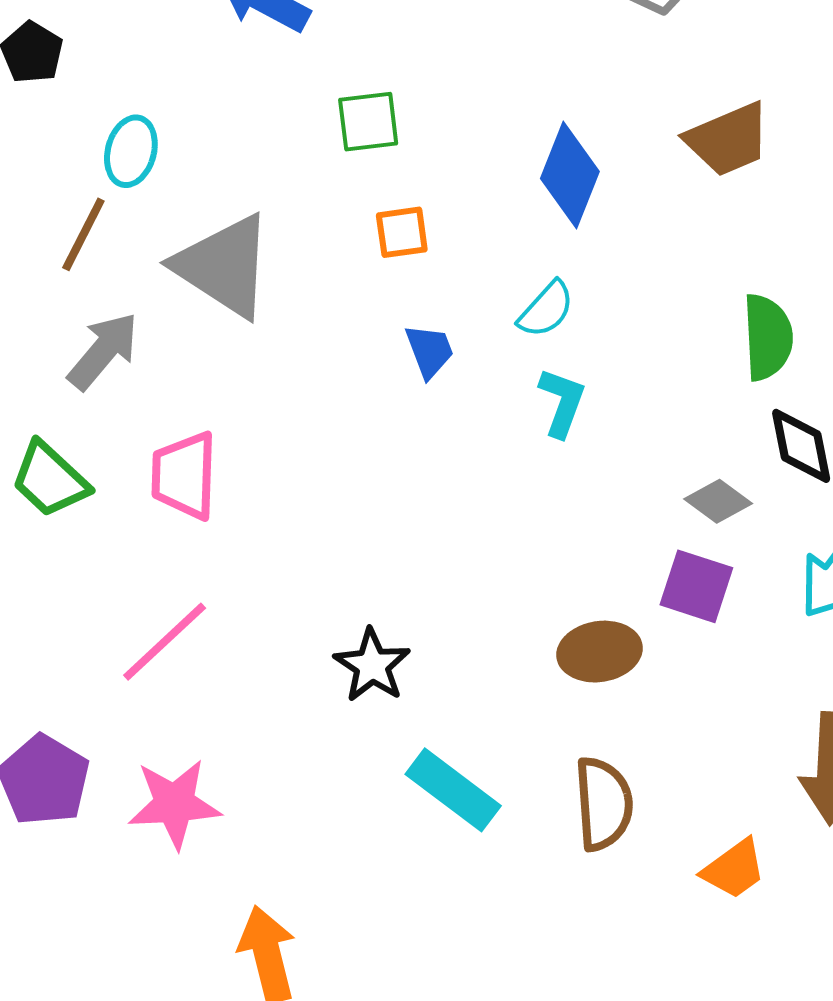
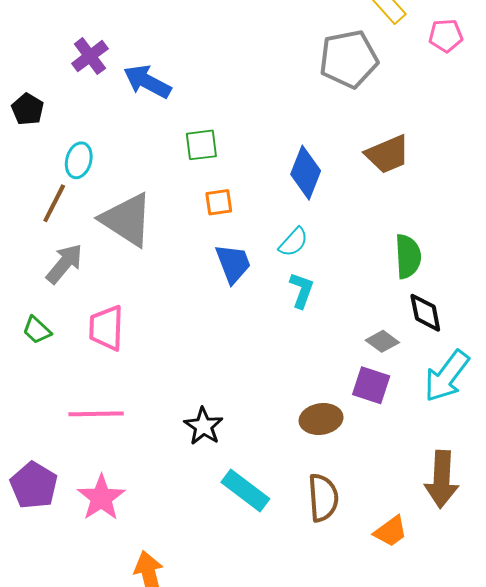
blue trapezoid: (429, 351) -> (233, 264), size x1.4
green trapezoid: (50, 480) -> (37, 330), size x0.7
pink line: (165, 642) -> (96, 414), turned 42
pink star: (174, 804) -> (101, 498), turned -30

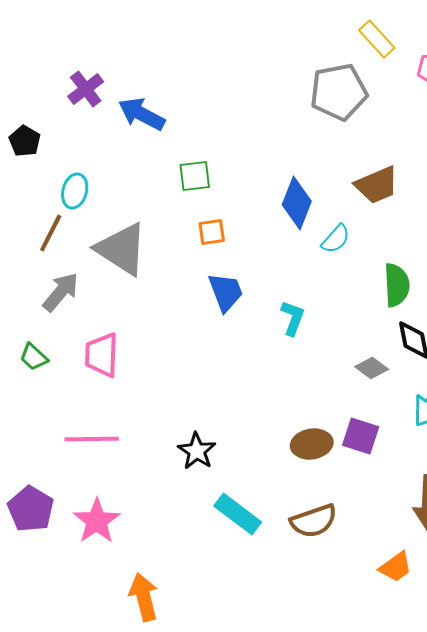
cyan semicircle: (293, 242) -> (336, 239), moved
purple square: (371, 385) -> (361, 436), moved
brown semicircle: (323, 498) -> (314, 521), turned 75
orange trapezoid: (391, 531) -> (396, 567), moved

